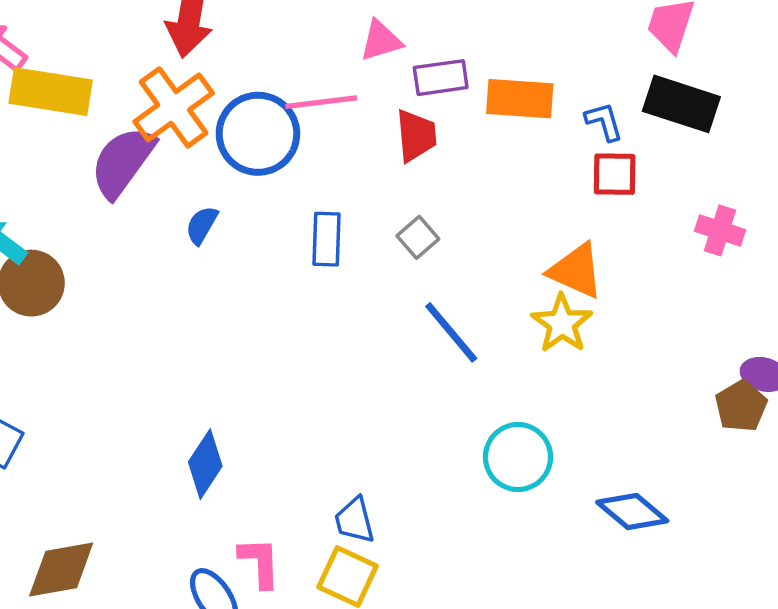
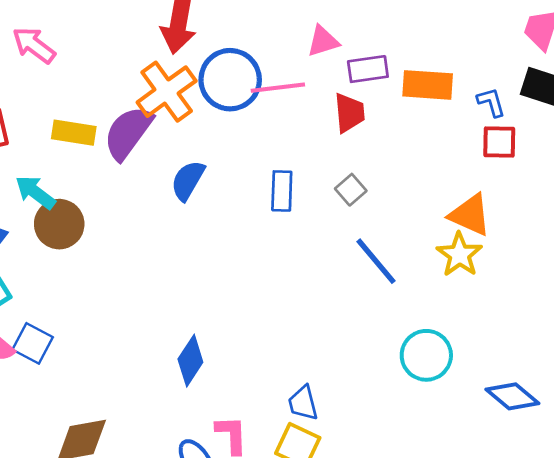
yellow rectangle: (51, 92) -> (74, 133), moved, size x0.7
blue circle: (258, 134) -> (230, 80), moved
blue semicircle: (202, 225) -> (188, 180), size x1.4

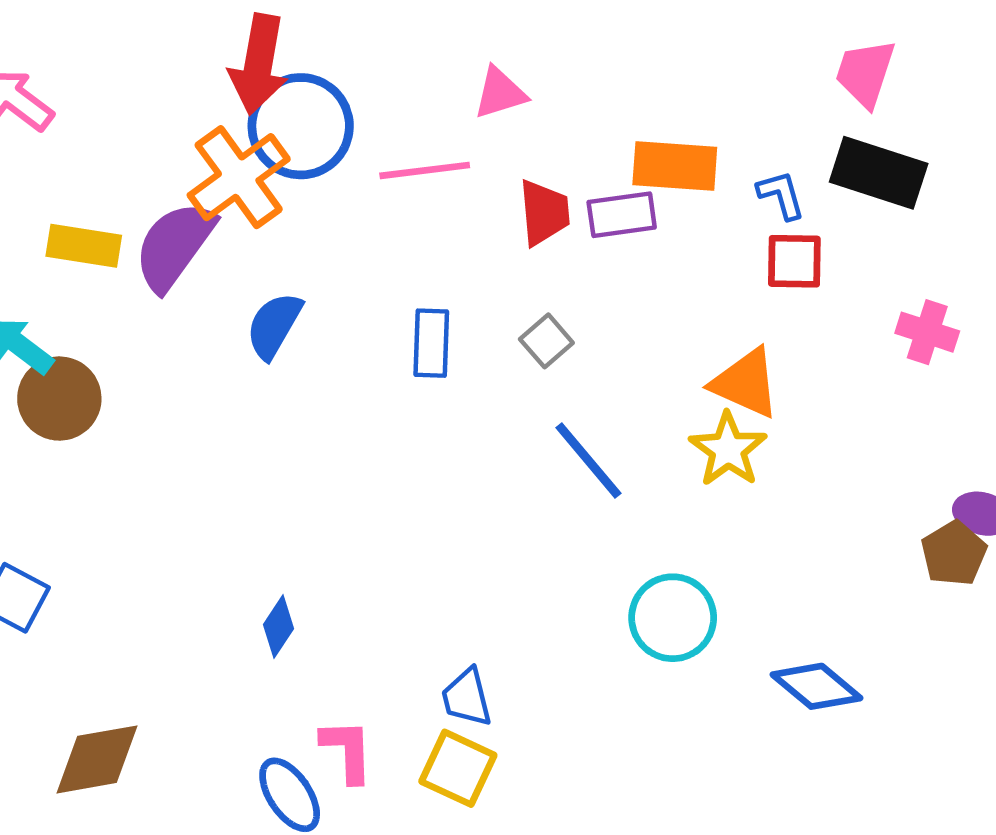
purple rectangle: (368, 69) -> (622, 215), moved
blue circle: (230, 80) -> (301, 126), moved
blue diamond: (190, 361) -> (279, 627), size x0.7

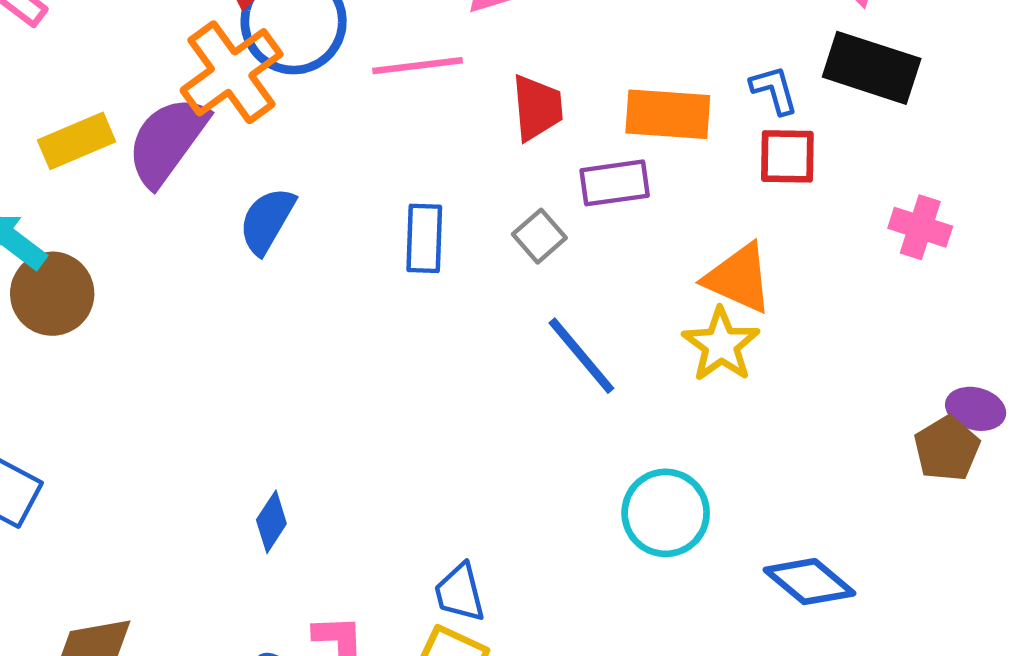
orange rectangle: (675, 166) -> (668, 114), moved
purple rectangle: (622, 215) -> (615, 183), moved
yellow rectangle: (84, 246) -> (77, 141), turned -32

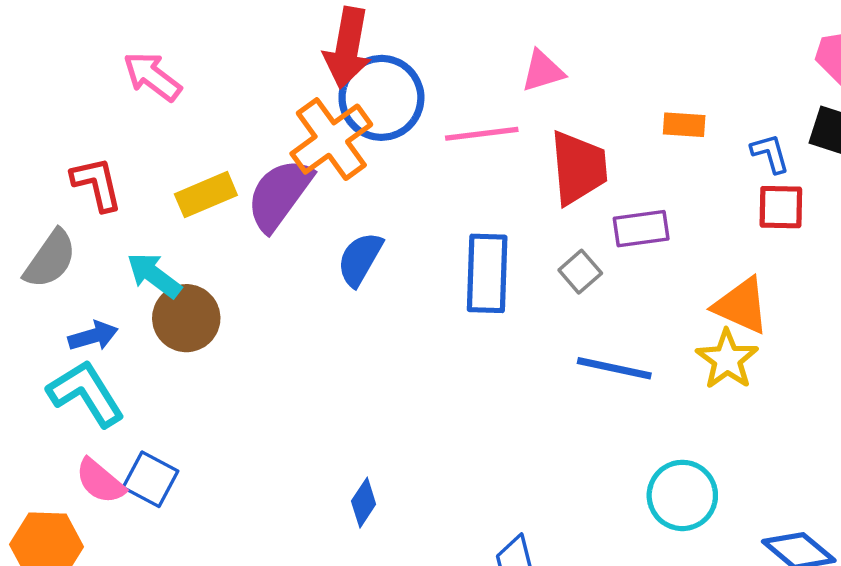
red trapezoid: (537, 108) -> (578, 168), size x1.4
orange rectangle: (668, 114) -> (684, 125), moved, size x0.6
blue rectangle: (424, 238) -> (487, 273), size x1.4
blue line: (581, 356) -> (614, 368), turned -38

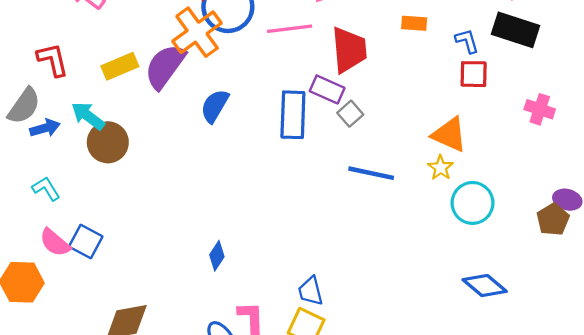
purple rectangle: (641, 229) -> (327, 89), moved, turned 32
blue arrow: (93, 336) -> (45, 128), moved
yellow star: (727, 359) -> (441, 168), size x0.7
cyan L-shape: (86, 393) -> (46, 189), size x0.6
cyan circle: (682, 495) -> (473, 203), moved

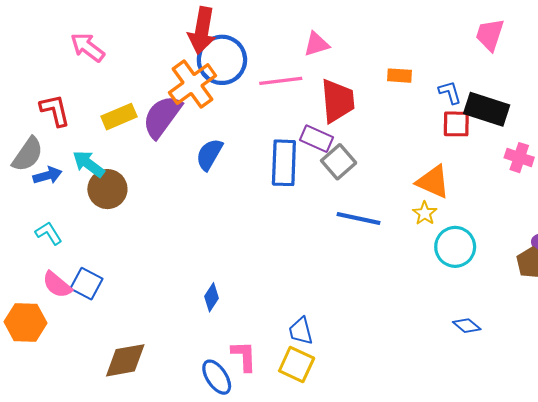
black rectangle: (515, 30) -> (487, 109), moved
gray square: (350, 114) -> (339, 162), size x1.4
blue diamond: (485, 286) -> (467, 326), size x0.7

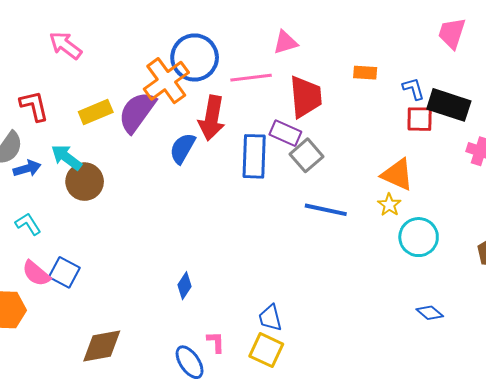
red arrow: (202, 30) -> (212, 118), moved
pink L-shape: (244, 356) -> (216, 342), size x0.7

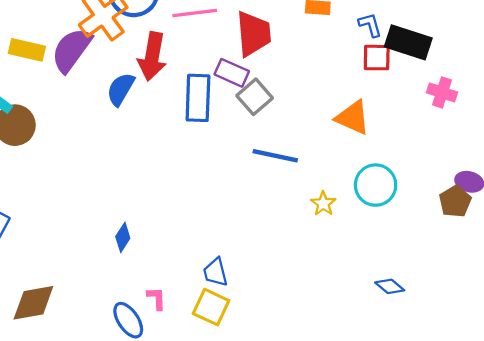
yellow rectangle: (96, 112) -> (27, 50), turned 36
yellow star: (389, 205) -> (323, 204), moved
blue diamond: (430, 313) -> (390, 286), moved

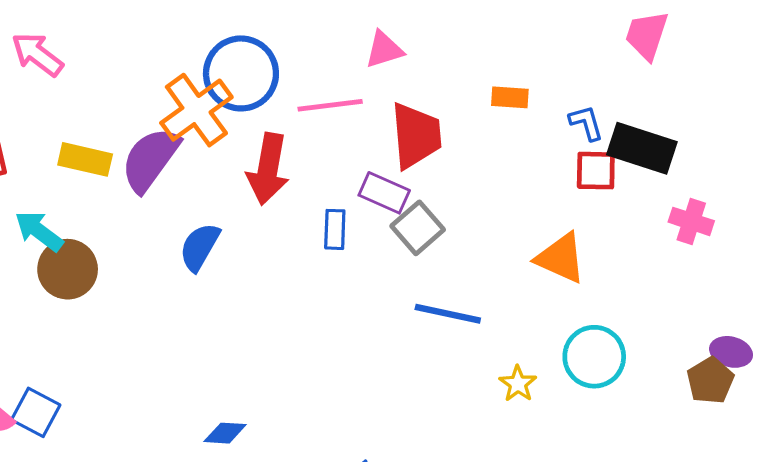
blue semicircle: (121, 89) -> (200, 247), moved
blue rectangle: (198, 98) -> (335, 229), size x0.6
blue diamond: (123, 237) -> (225, 433), turned 60

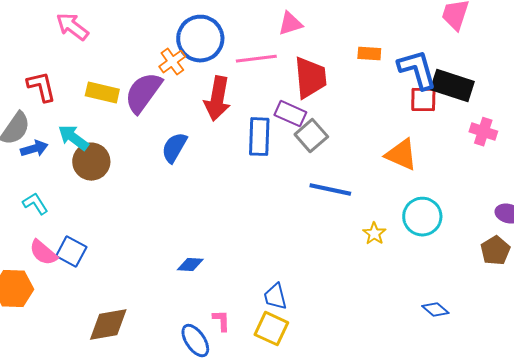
orange cross: (196, 110) -> (172, 62), size x0.6
blue L-shape: (586, 123) -> (417, 70), size x1.8
blue rectangle: (335, 229) -> (259, 137), size x1.5
brown pentagon: (710, 381) -> (495, 251), moved

